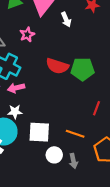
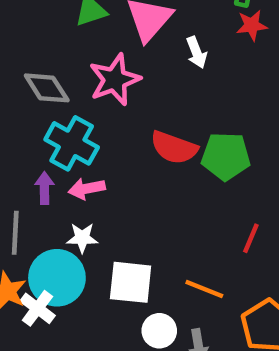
pink star: (27, 35) -> (115, 80), size x1.6

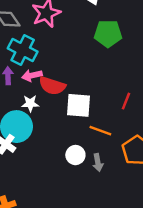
red semicircle: (174, 148) -> (52, 86), moved
green pentagon: (226, 156) -> (108, 34), moved
white square: (131, 282) -> (78, 105), moved

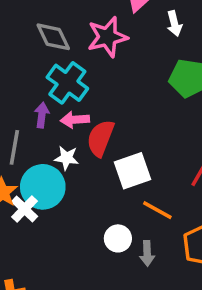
red semicircle: (52, 86) -> (100, 138), turned 84
white square: (78, 105) -> (133, 171), turned -32

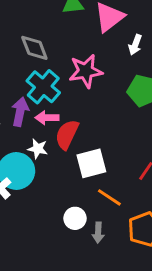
white arrow: (174, 24) -> (135, 45), turned 30
pink star: (107, 37) -> (86, 71), moved
purple arrow: (42, 115) -> (20, 112), size x1.4

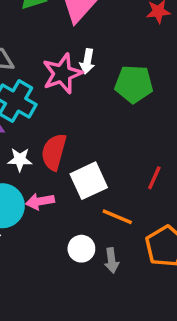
white arrow: (135, 45) -> (87, 61), moved
pink arrow: (47, 118) -> (40, 201), moved
white star: (38, 149) -> (20, 160), moved

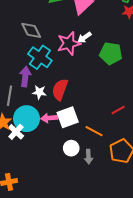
white arrow: (87, 61) -> (84, 38), turned 40
red line: (154, 178) -> (118, 110), turned 32
white square: (89, 181) -> (68, 117), moved

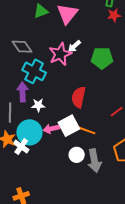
red semicircle: (60, 89) -> (79, 97), moved
orange line: (94, 131) -> (87, 130), moved
gray arrow: (89, 157) -> (94, 161), size x1.6

